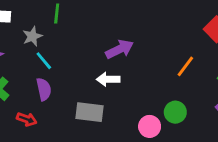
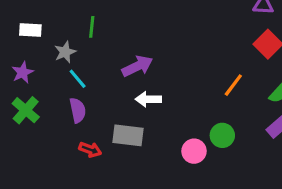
purple arrow: (120, 49) -> (137, 66), moved
red arrow: (27, 119) -> (90, 150), moved

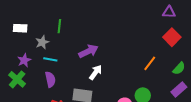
purple star: (23, 72) -> (24, 60), moved
cyan line: (78, 79) -> (50, 59), turned -40
white arrow: (148, 99) -> (96, 72), turned 126

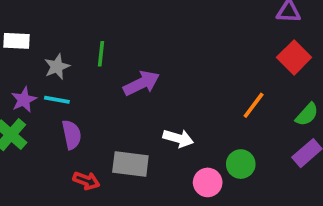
green line: (59, 26) -> (101, 54), moved
cyan line: (50, 59) -> (57, 100), moved
white arrow: (96, 72) -> (178, 138), moved, turned 70

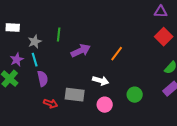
cyan line: (57, 100) -> (35, 60), turned 64
orange line: (254, 105) -> (117, 54), moved
pink circle: (208, 182) -> (105, 105), moved

